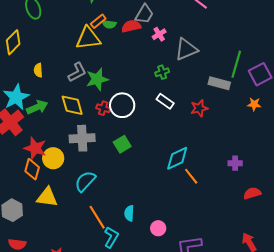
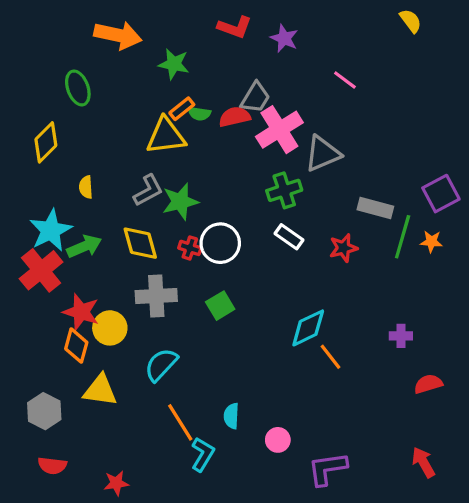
pink cross: (159, 34) -> (279, 130), size x2.0
green line: (236, 64) -> (403, 237), moved
green cross: (162, 72) -> (284, 190), size x1.5

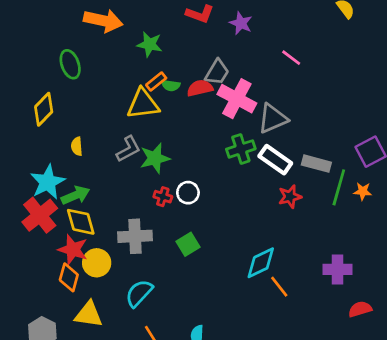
pink cross: (279, 130) -> (237, 99), turned -30
white rectangle: (289, 237) -> (275, 160), moved, size x1.4
yellow diamond: (140, 243) -> (81, 222), moved
white circle: (220, 243) -> (188, 193), size x0.7
purple cross: (401, 336) -> (338, 269), size x1.5

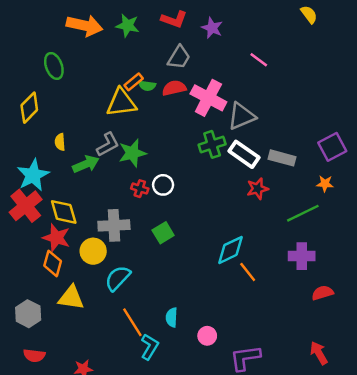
green star: (150, 44) -> (127, 25), moved
gray trapezoid: (217, 72) -> (179, 57), moved
green line: (339, 187) -> (303, 213), moved, turned 48
green arrow: (75, 195) -> (86, 164), moved
yellow circle: (97, 263) -> (93, 251), moved

